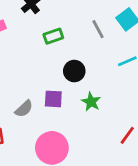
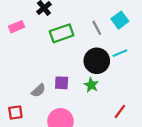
green rectangle: (53, 36) -> (62, 33), size x1.5
black circle: (74, 71) -> (97, 61), moved, size x1.5

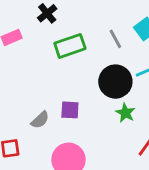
green star: (91, 85) -> (125, 113), moved

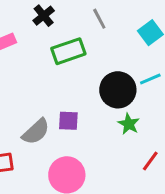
gray line: (115, 39) -> (99, 19), moved
gray semicircle: (40, 120) -> (36, 132), size x1.4

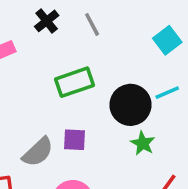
gray line: (99, 19) -> (92, 24), moved
green rectangle: (68, 51) -> (75, 82), moved

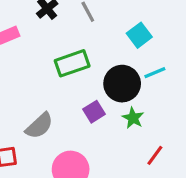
cyan square: (167, 40) -> (139, 35), moved
purple square: (75, 140) -> (94, 112), moved, turned -35

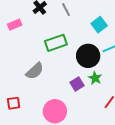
purple square: (94, 112) -> (77, 84), moved
gray semicircle: (39, 126) -> (35, 71), moved

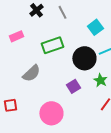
pink rectangle: (15, 25) -> (16, 36), moved
green star: (95, 78) -> (100, 80), moved

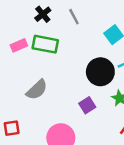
green rectangle: (52, 45) -> (45, 44), moved, turned 30

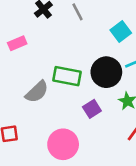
green rectangle: (45, 44) -> (67, 76), moved

